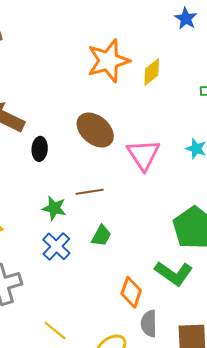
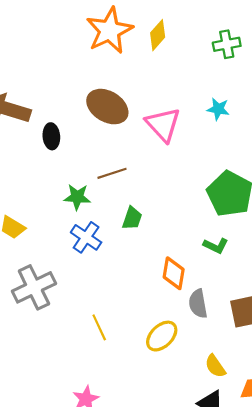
green L-shape: (174, 273) -> (216, 246), size x0.6
yellow line: (55, 331) -> (99, 327), turned 35

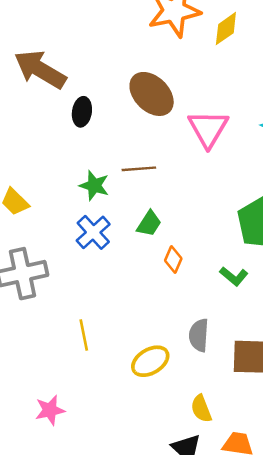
orange diamond: (174, 273) -> (173, 259), moved, size x0.7

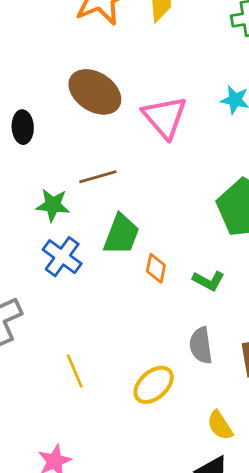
green trapezoid: (149, 224) -> (121, 234), size x1.4
green L-shape: (234, 276) -> (209, 281), moved

